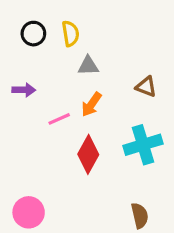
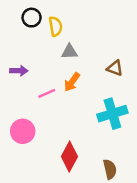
black circle: (33, 34) -> (32, 18), moved
red diamond: (88, 154) -> (69, 157), moved
pink circle: (29, 212) -> (23, 131), moved

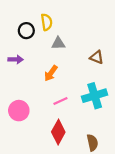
black circle: (32, 18) -> (26, 31), moved
orange arrow: (72, 82) -> (51, 73), moved
pink line: (47, 93) -> (60, 101), moved

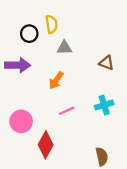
purple arrow: (16, 59) -> (18, 65), size x1.5
cyan cross: (95, 96) -> (104, 105), size x0.7
red diamond: (58, 132) -> (46, 145), moved

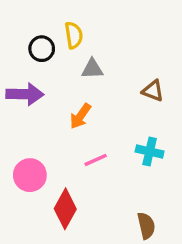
cyan cross: (104, 105) -> (150, 151), turned 30

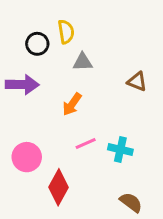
cyan cross: (150, 151) -> (120, 150), moved
brown semicircle: (146, 226) -> (131, 202), turned -40

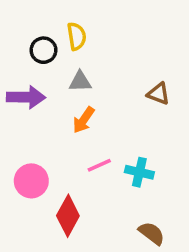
gray triangle: (83, 62) -> (80, 82), moved

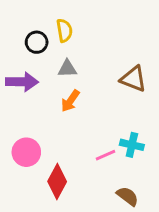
brown triangle: (159, 94) -> (133, 79), size x1.4
pink line: (99, 165) -> (106, 155), moved
cyan cross: (139, 172) -> (132, 145), moved

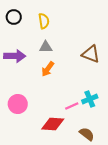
black circle: (37, 42) -> (14, 17), moved
cyan cross: (132, 145) -> (90, 99), turned -35
red diamond: (57, 182) -> (53, 124), moved, turned 65

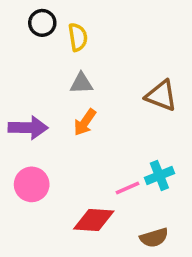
black circle: (14, 17) -> (42, 23), moved
purple arrow: (15, 56) -> (28, 128), moved
brown semicircle: (87, 134) -> (154, 238), turned 126

